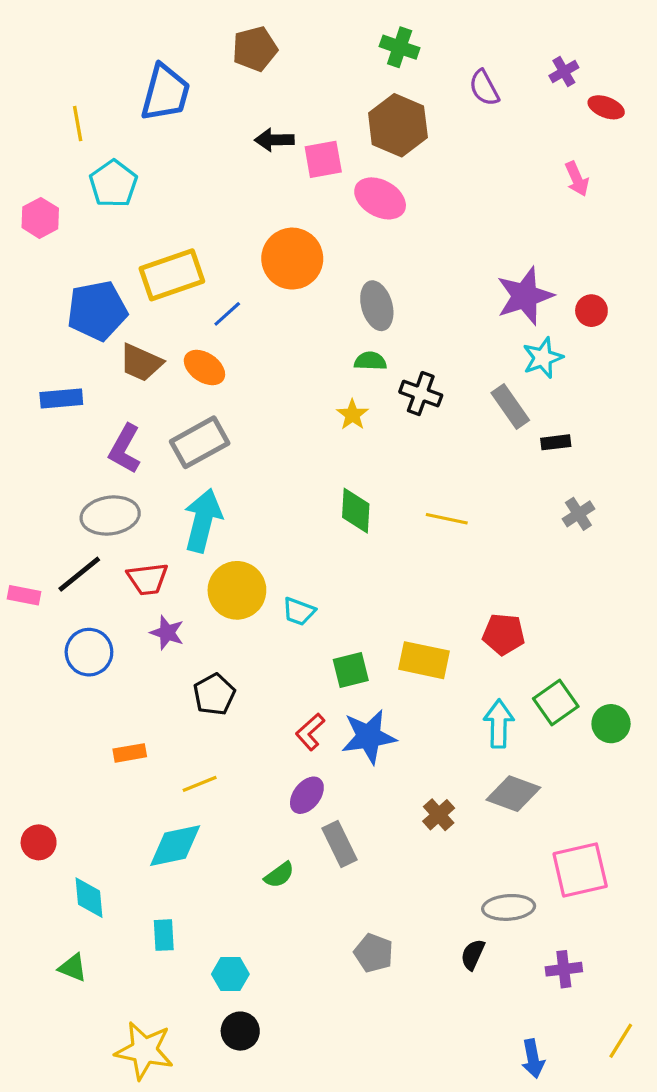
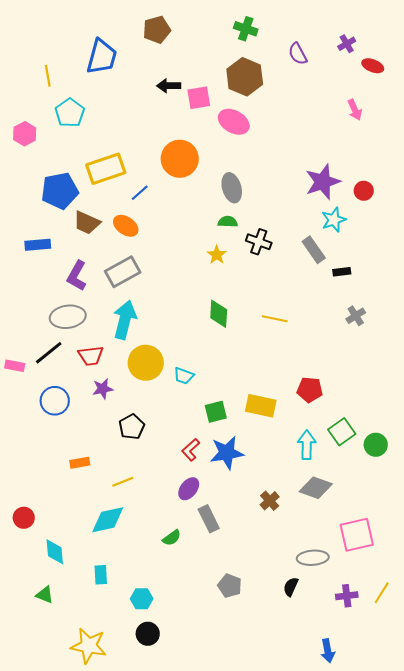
purple star: (167, 633) -> (103, 389), turned -30
yellow line: (621, 1041) -> (382, 593), moved

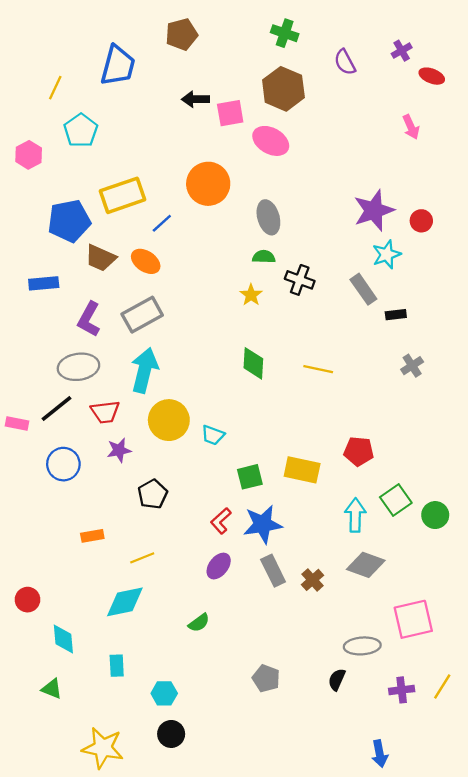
yellow line: (48, 76) -> (55, 88), turned 35
gray rectangle: (209, 519) -> (273, 571), moved

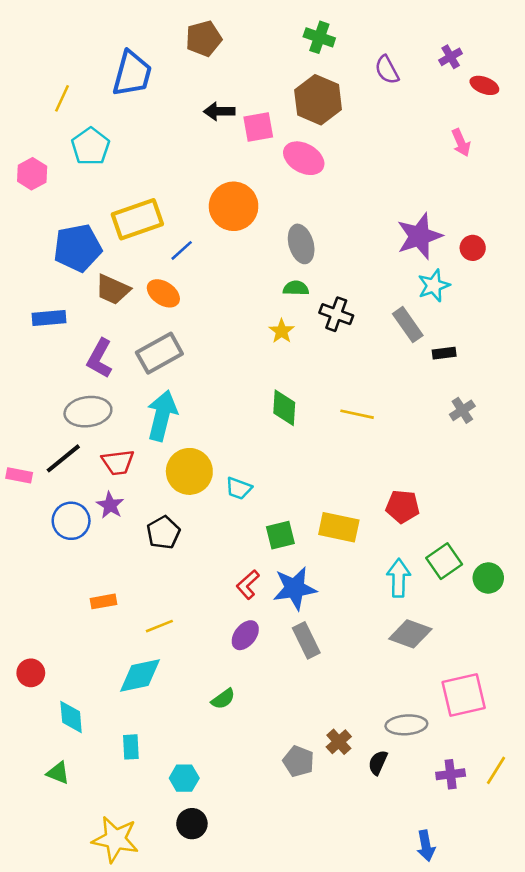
purple star: (119, 450) -> (110, 505), moved, turned -30
black pentagon: (153, 494) -> (163, 533), moved
brown cross: (312, 580) -> (339, 742), moved

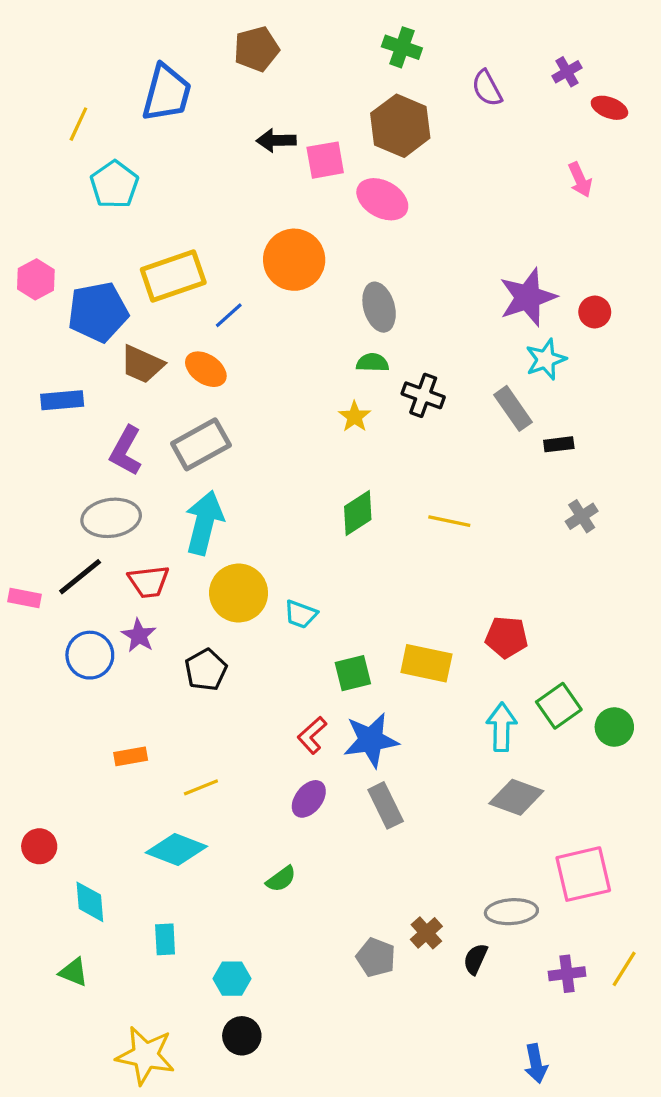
pink hexagon: (32, 174) -> (36, 279), moved
green diamond: (284, 408) -> (358, 513), turned 54
cyan diamond: (140, 675) -> (176, 850), turned 33

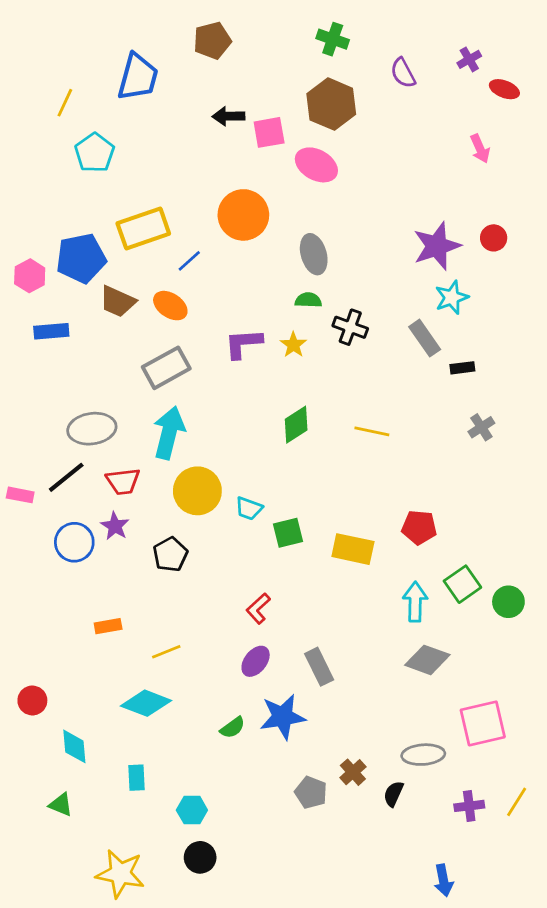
pink hexagon: (36, 279) -> (30, 276), moved
red circle: (595, 312) -> (494, 238), moved
purple L-shape: (126, 451) -> (243, 343), moved, turned 57
green square: (353, 673) -> (288, 533), moved
blue star: (371, 740) -> (283, 717), moved

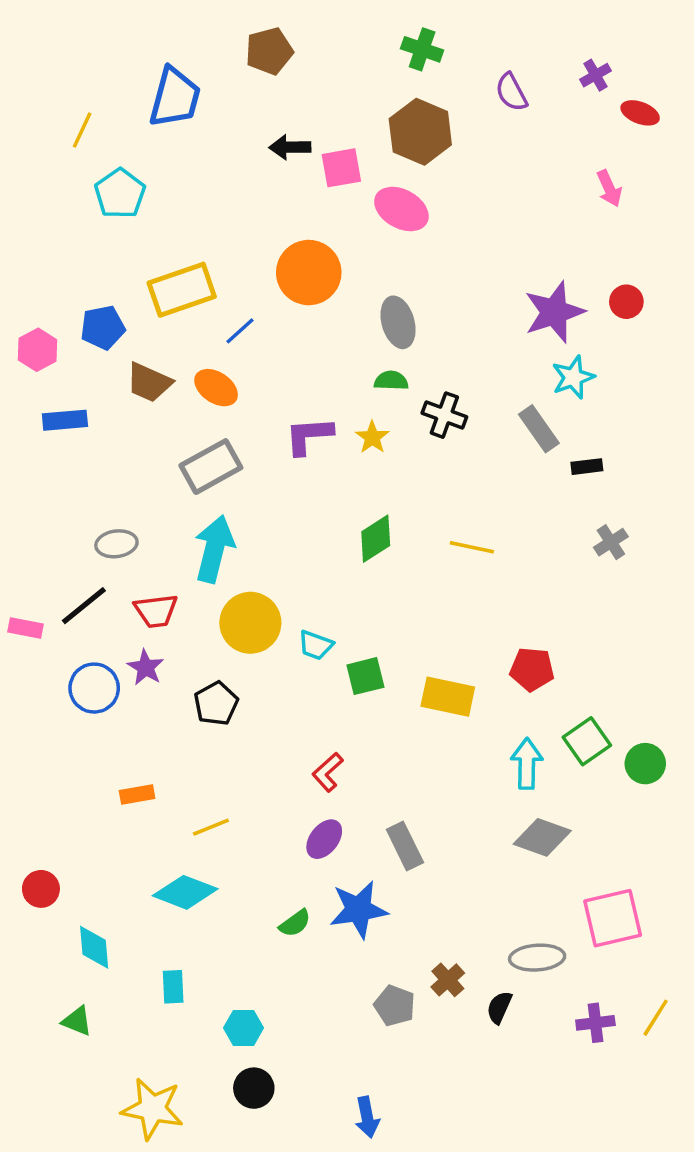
blue pentagon: (81, 258) -> (103, 327), size x0.7
gray ellipse: (92, 429) -> (116, 544), size x0.7
blue arrow: (444, 880) -> (367, 1117), moved

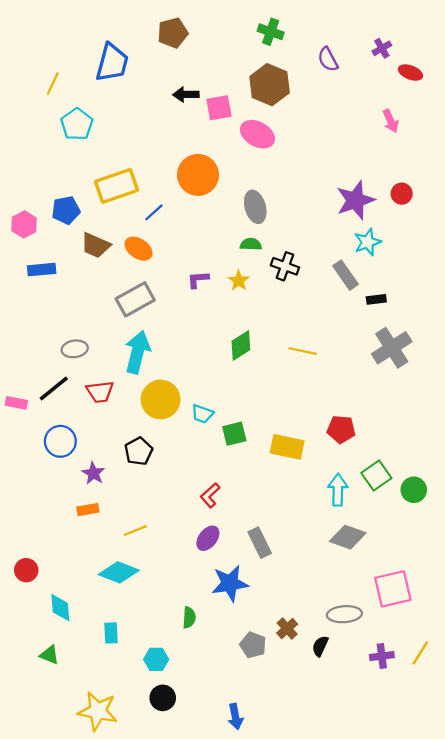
purple L-shape: (309, 436) -> (198, 279), size x0.7
gray cross: (611, 542) -> (392, 348), size x1.8
purple star: (146, 667) -> (93, 473), moved
green semicircle: (295, 923) -> (189, 618), moved, turned -50

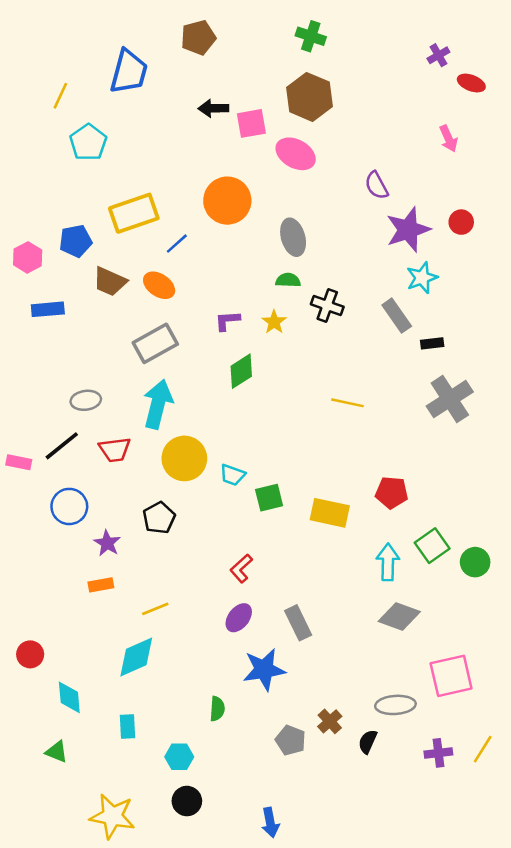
purple semicircle: (328, 59) -> (376, 185), moved
green diamond: (241, 346) -> (241, 371), moved
cyan diamond: (119, 572) -> (136, 657), turned -45

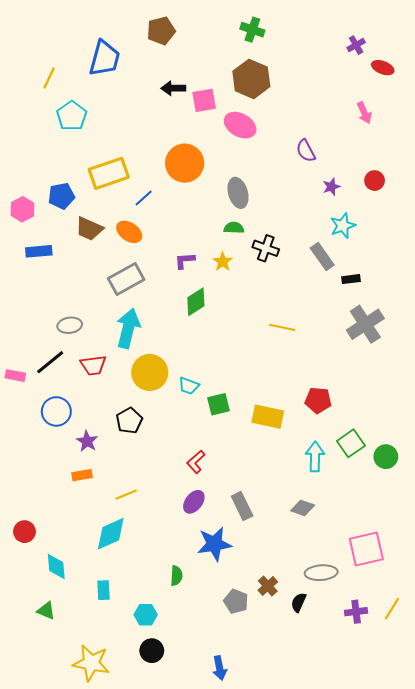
purple star: (408, 230) -> (331, 187), size x0.5
gray diamond: (399, 616) -> (303, 508), moved, size x0.7

